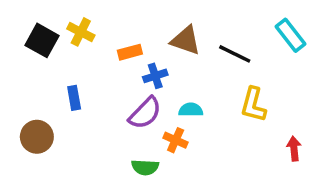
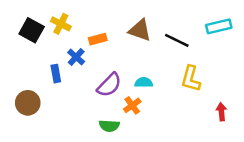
cyan rectangle: (291, 35) -> (219, 26), turned -65
blue cross: (155, 76) -> (76, 57), moved, turned -30
orange cross: (176, 140) -> (132, 105), turned 30

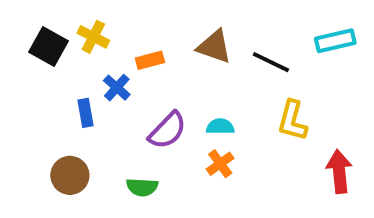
brown circle: (28, 103) -> (70, 175), moved
orange cross: (132, 105) -> (220, 164), moved
red arrow: (221, 112) -> (339, 171), size x1.5
green semicircle: (109, 126) -> (142, 187), moved

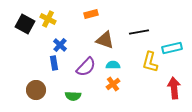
cyan rectangle: (335, 41) -> (172, 48), moved
brown triangle: (214, 47) -> (105, 40), moved
orange rectangle: (150, 60) -> (91, 14), moved
black line: (271, 62) -> (139, 32), turned -36
blue rectangle: (86, 113) -> (54, 63), moved

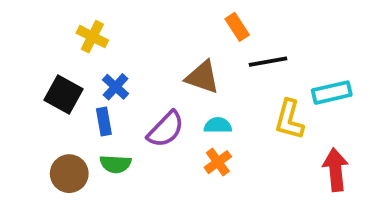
orange rectangle: (91, 14) -> (237, 27), moved, turned 72
black square: (25, 24) -> (63, 94), moved
green semicircle: (73, 96) -> (116, 164), moved

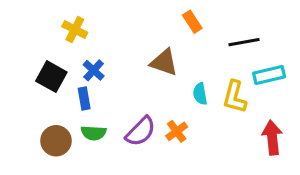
black line: (268, 62) -> (244, 42), moved
cyan semicircle: (218, 125) -> (200, 94), moved, turned -100
purple semicircle: (166, 129) -> (141, 131), moved

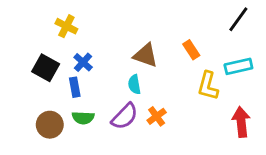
orange rectangle: (192, 22) -> (191, 50), moved
black line: (244, 42) -> (238, 19), moved, turned -44
cyan semicircle: (200, 94) -> (134, 84), moved

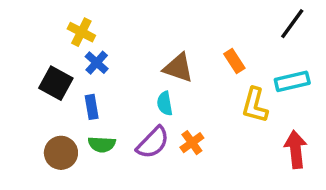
blue cross: (83, 62) -> (97, 63), moved

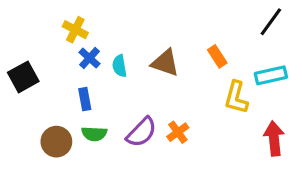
black square: (56, 83) -> (23, 77), moved, turned 32
cyan semicircle: (165, 104) -> (119, 66), moved

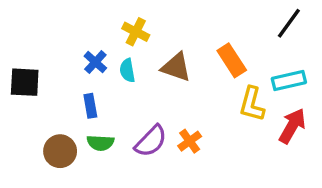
yellow cross: (75, 30) -> (136, 32), moved
orange rectangle: (217, 56) -> (232, 60), size x1.4
black square: (23, 77) -> (25, 82), turned 32
red arrow: (274, 138) -> (292, 126), moved, turned 36

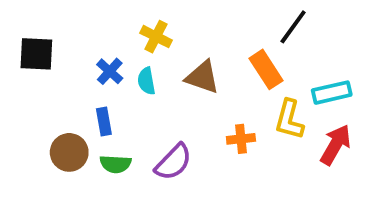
black line: (289, 23) -> (293, 27), moved
black square: (25, 82) -> (36, 54), moved
orange cross: (190, 141) -> (241, 139), moved, turned 30
brown circle: (60, 151) -> (69, 152), moved

